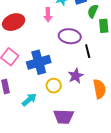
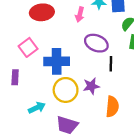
yellow circle: (54, 86) -> (66, 90), size x1.5
cyan arrow: (29, 100) -> (37, 108), moved

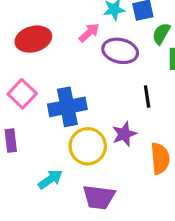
pink arrow: (80, 15) -> (89, 33), turned -136
purple ellipse: (96, 43) -> (120, 51), moved

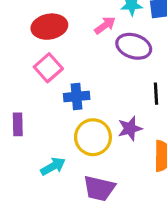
pink square: (22, 94) -> (48, 68), moved
blue cross: (67, 107) -> (77, 96), size x0.7

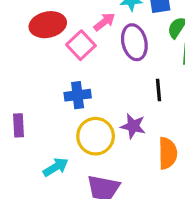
purple ellipse: (134, 46) -> (134, 42), turned 60
pink square: (48, 68) -> (81, 45), moved
purple star: (130, 128) -> (133, 126), turned 30

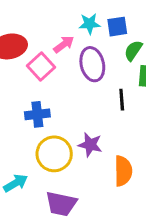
black line: (159, 90) -> (122, 100), moved

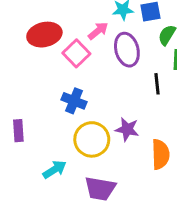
blue cross: (37, 114) -> (74, 101), turned 30

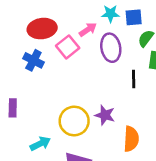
blue cross: (74, 101) -> (33, 60), moved

